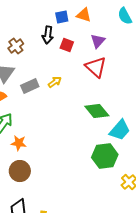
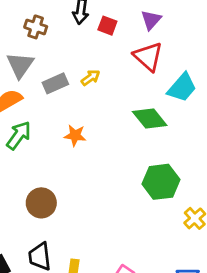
brown cross: (16, 46) -> (36, 27), turned -35
cyan trapezoid: (120, 130) -> (182, 87), moved
orange star: (19, 143) -> (75, 135), moved

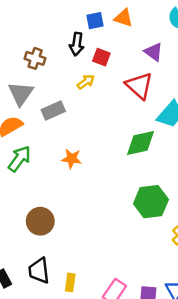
purple triangle: (151, 20) -> (154, 52), moved, turned -36
yellow arrow: (91, 78) -> (86, 82), moved
green diamond: (150, 118) -> (141, 143), turned -64

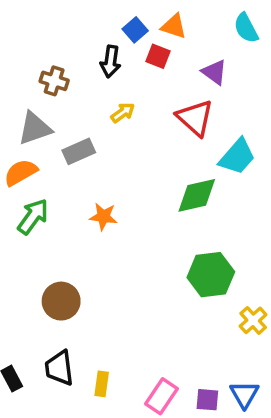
blue square: (95, 21) -> (135, 30), turned -30
red square: (101, 57) -> (158, 56), moved
gray triangle: (21, 94) -> (35, 128), turned 36

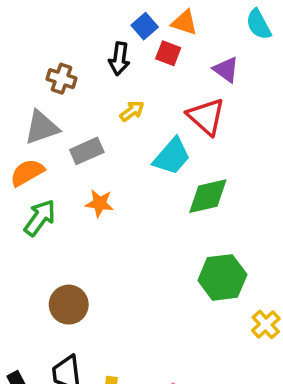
cyan trapezoid: (237, 157) -> (172, 156), moved
orange star: (103, 217) -> (99, 203), moved

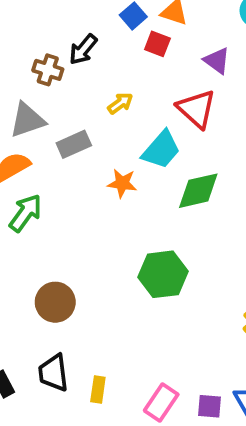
black arrow: (119, 59) -> (83, 49), moved, turned 32
orange star: (99, 203) -> (122, 183), moved
green hexagon: (222, 277) -> (163, 274), moved

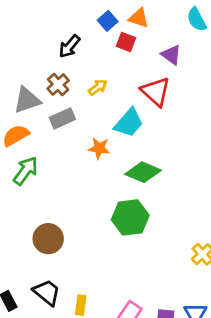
brown cross: (48, 70) -> (58, 85), moved, turned 30
green diamond: (198, 191) -> (143, 172), moved, turned 36
black trapezoid: (53, 373) -> (47, 292), turned 136

